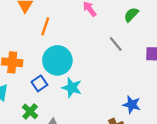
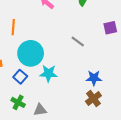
gray line: (116, 44) -> (78, 41), moved
blue star: (132, 105) -> (94, 78), moved

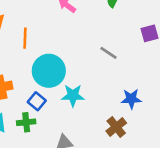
brown cross: (93, 99) -> (116, 127), moved
green cross: (18, 102) -> (26, 122), moved, turned -32

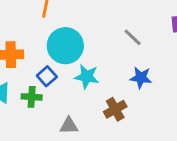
blue star: (131, 99) -> (141, 78), moved
brown cross: (116, 127) -> (115, 109), moved

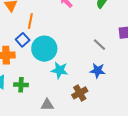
gray line: (133, 37) -> (99, 45), moved
blue square: (47, 76) -> (23, 40), moved

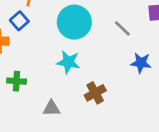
cyan circle: (44, 49) -> (74, 22), moved
blue star: (98, 71) -> (141, 63), moved

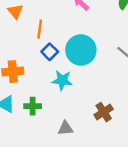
blue square: (19, 21) -> (50, 52), moved
cyan star: (68, 62) -> (62, 80), moved

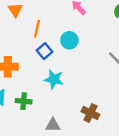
cyan circle: (81, 50) -> (69, 40), moved, size x0.6
brown cross: (104, 112) -> (90, 113), turned -36

